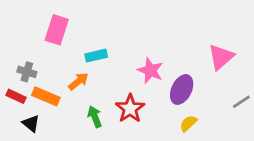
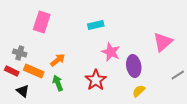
cyan rectangle: (96, 56) -> (96, 25), moved
purple ellipse: (182, 90) -> (134, 66), turned -35
green arrow: (95, 117) -> (58, 83), moved

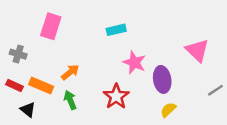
pink triangle: (163, 42) -> (197, 50), turned -35
gray cross: (20, 53) -> (18, 54), moved

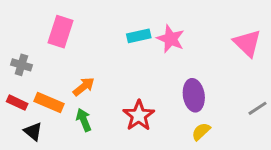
pink triangle: (197, 50) -> (247, 43), moved
pink star: (134, 62) -> (171, 39), moved

